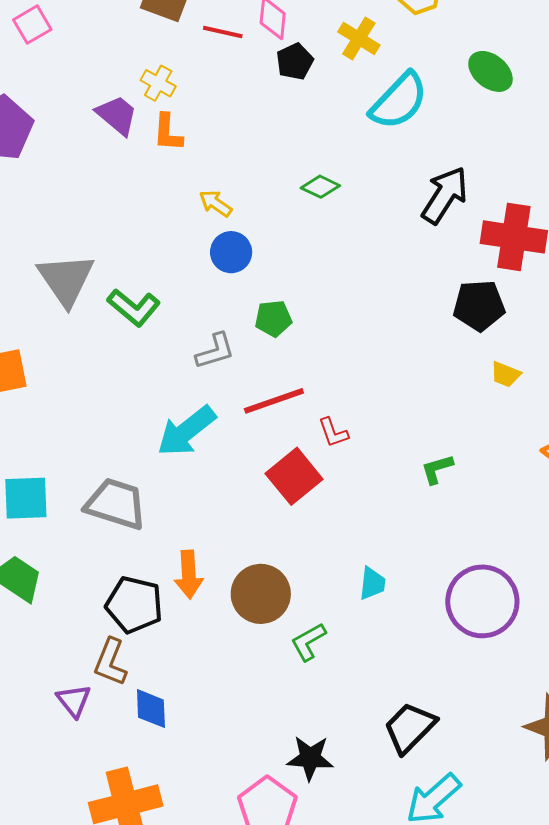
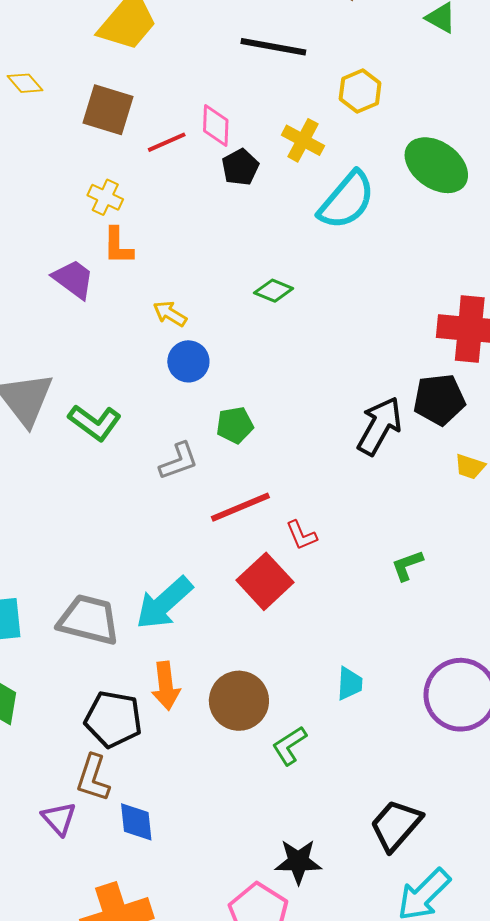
red line: (223, 32) -> (167, 142), turned -33
green ellipse: (490, 71) -> (436, 165), size x1.4
purple trapezoid: (117, 115) -> (73, 279), moved
black arrow: (445, 195) -> (380, 426), moved
cyan arrow: (186, 431) -> (164, 603), moved

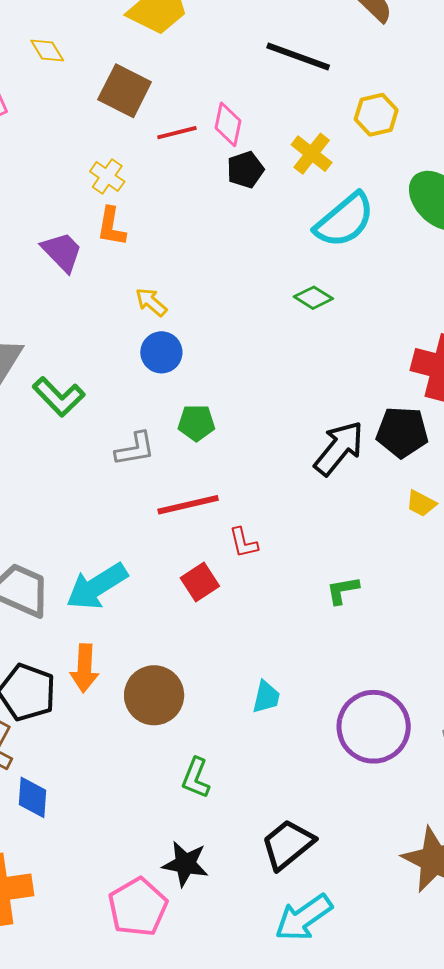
green diamond: (274, 291) -> (313, 298), moved
red square: (265, 581) -> (200, 582), size x0.7
green L-shape: (289, 746) -> (196, 778), moved, turned -45

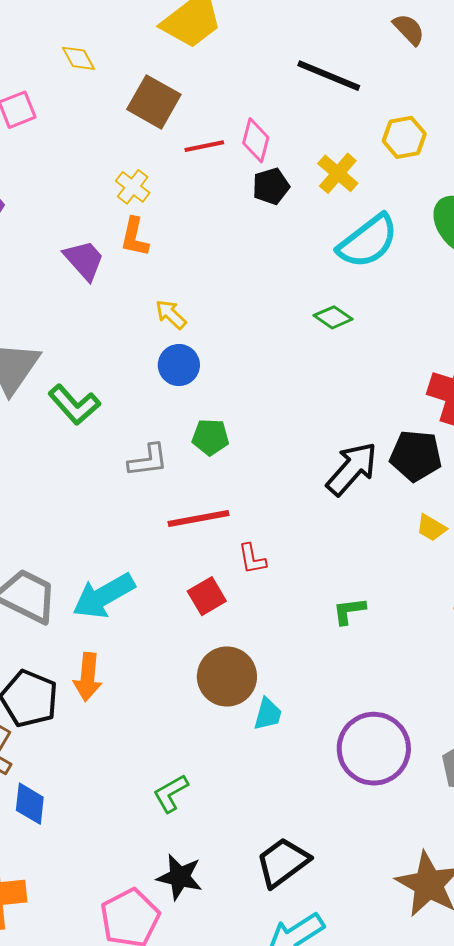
brown circle: (154, 695) -> (227, 677), moved
green L-shape: (196, 778) -> (171, 793), moved, turned 36

